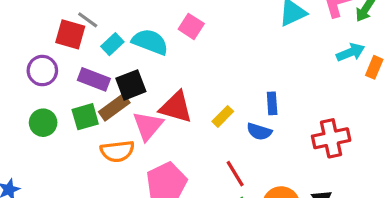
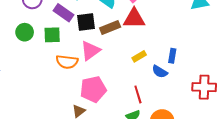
brown rectangle: (114, 107) -> (110, 27), moved
red triangle: (176, 107) -> (134, 18), moved, turned -30

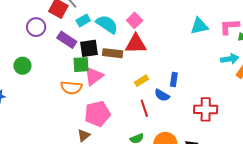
brown rectangle: (110, 27) -> (113, 53), turned 30
green circle: (25, 32) -> (22, 66), moved
green square: (52, 35) -> (81, 65), moved
red line: (138, 94) -> (144, 108), moved

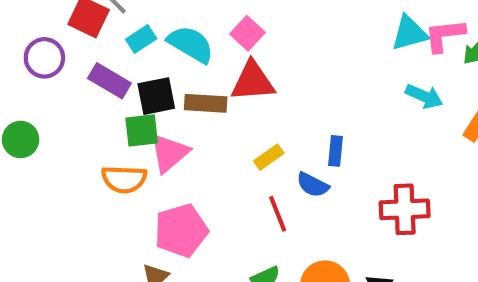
cyan triangle: (199, 26) -> (409, 33), moved
cyan arrow: (230, 59) -> (424, 96), moved, turned 36

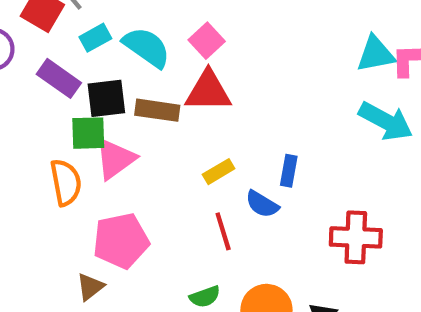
cyan arrow: (424, 96) -> (386, 121), size x1.4
orange semicircle: (124, 179) -> (66, 182), turned -108

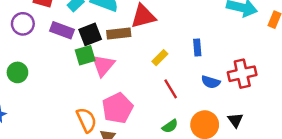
orange semicircle: (66, 182) -> (86, 120), moved
blue semicircle: (262, 204) -> (211, 82), moved

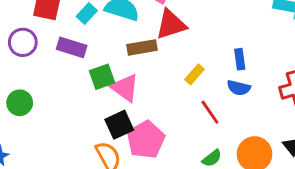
black square: (90, 34) -> (119, 125), moved
pink triangle: (103, 65) -> (125, 88), turned -30
blue semicircle: (211, 82) -> (239, 88), moved

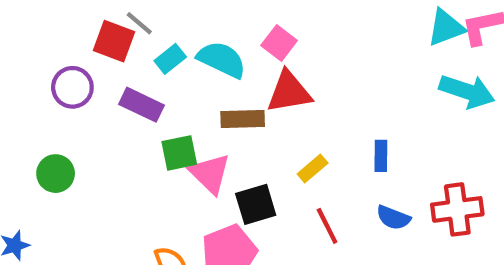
blue semicircle: (239, 88) -> (393, 218), moved
black square: (119, 125) -> (256, 204), moved

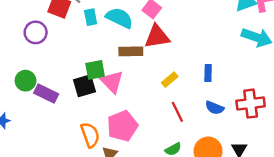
cyan rectangle: (170, 59) -> (91, 17), turned -63
purple rectangle: (141, 105) -> (46, 94), moved
black square: (256, 204) -> (84, 86), moved

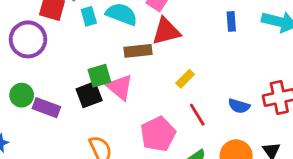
purple circle: (36, 32) -> (28, 39), size x1.4
blue rectangle: (208, 73) -> (231, 21), moved
pink pentagon: (122, 126) -> (158, 134), moved

